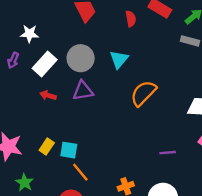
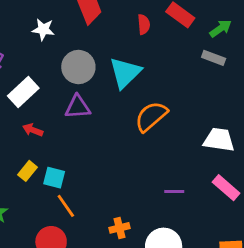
white star: (29, 34) -> (43, 30), moved
cyan triangle: (119, 59) -> (125, 73), size x1.4
white rectangle: (45, 64) -> (23, 92), moved
red arrow: (48, 95) -> (33, 130), moved

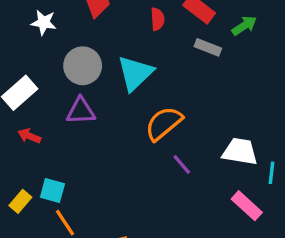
gray rectangle: (214, 58) -> (208, 47), moved
yellow rectangle: (28, 171) -> (20, 201), moved
purple line: (174, 191) -> (182, 164), moved, turned 48

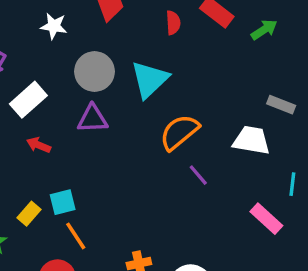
gray rectangle: (208, 47) -> (281, 105), moved
white trapezoid: (240, 151) -> (252, 140), moved
cyan square: (52, 190) -> (63, 202), turned -30

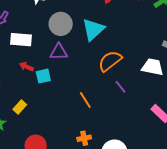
white rectangle: (28, 100) -> (21, 40), turned 45
cyan square: (63, 202) -> (43, 76), moved
orange line: (76, 236) -> (85, 100), moved

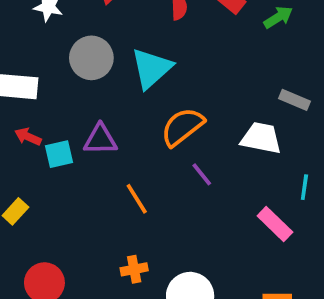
purple triangle: (59, 52) -> (100, 139), moved

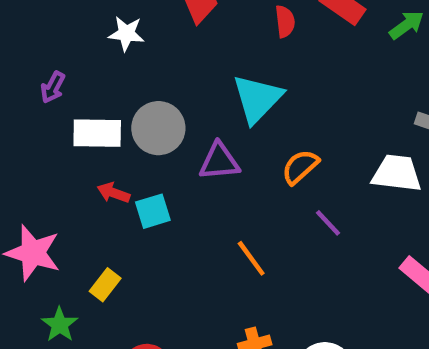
gray circle: (91, 58) -> (158, 128), moved
orange semicircle: (182, 127) -> (300, 167), size x0.7
purple triangle: (100, 139) -> (219, 161), moved

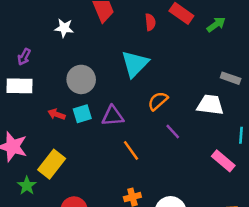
white rectangle: (97, 133) -> (19, 86), moved
purple triangle: (219, 161) -> (113, 116), moved
cyan square: (153, 211) -> (82, 114), moved
yellow rectangle: (105, 285) -> (52, 164), size x1.6

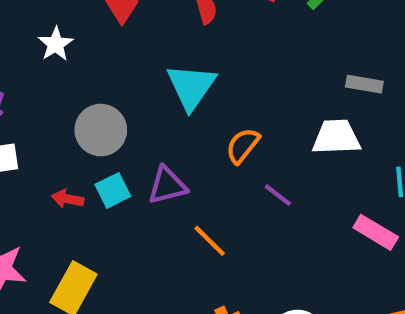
white star: (64, 28) -> (56, 44), turned -30

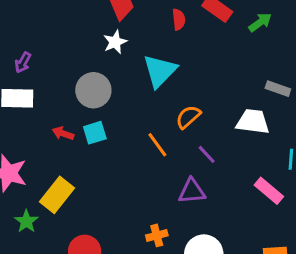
white star: (56, 44) -> (115, 42), moved
purple triangle: (167, 185) -> (192, 191), moved
orange line: (210, 241) -> (157, 145), moved

